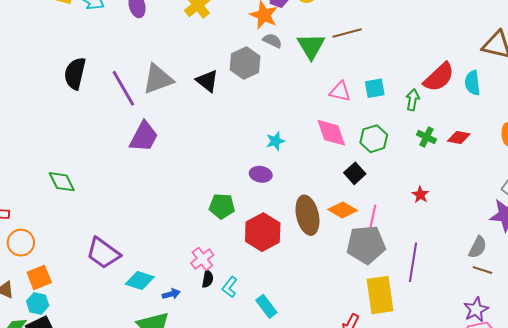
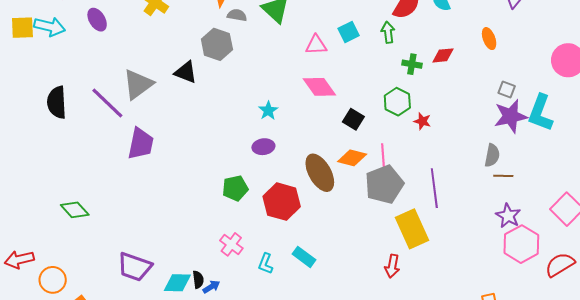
green hexagon: (374, 139) -> (397, 102), moved
black semicircle: (208, 279) -> (198, 280), moved
cyan rectangle: (266, 306) -> (304, 257), moved

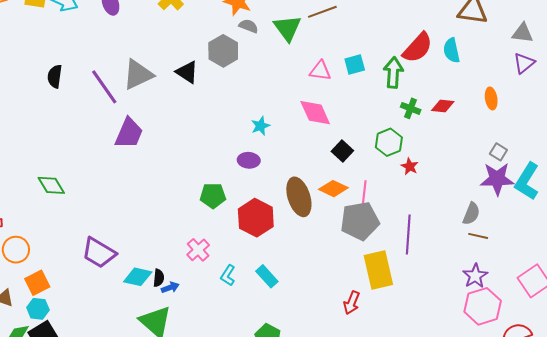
green arrow: (388, 32) -> (393, 72), size x1.4
black semicircle: (57, 102) -> (55, 76), size x0.7

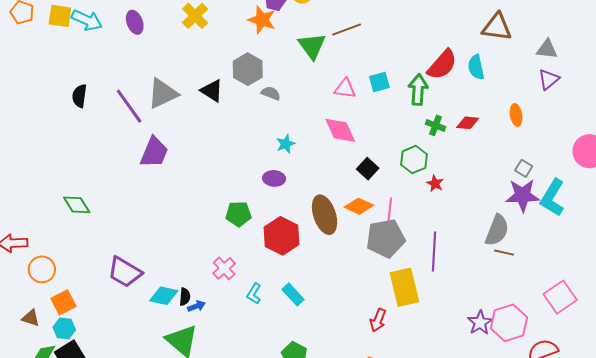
gray semicircle: (249, 26) -> (271, 93), moved
gray semicircle: (471, 214) -> (497, 230), size x1.4
purple star: (475, 276) -> (480, 323), moved

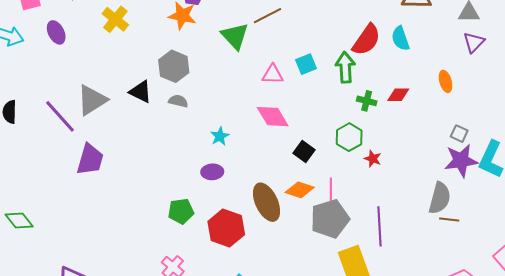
gray semicircle: (271, 93) -> (178, 101), moved

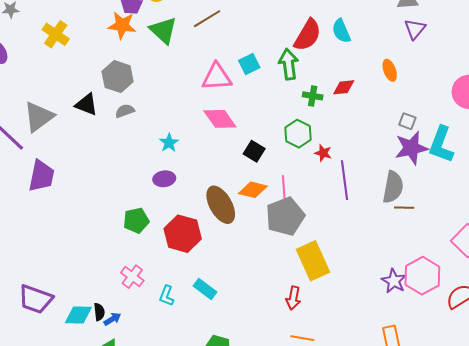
green triangle: (235, 36) -> (163, 30), moved
pink triangle: (273, 74) -> (217, 77), size x1.4
gray semicircle: (178, 101) -> (125, 111), turned -30
purple line: (379, 226) -> (344, 180), moved

